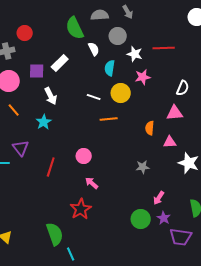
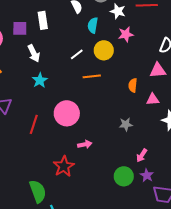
white rectangle: (60, 63) -> (43, 20), turned -54
white line: (94, 97) -> (77, 54), turned -56
cyan star: (44, 122) -> (40, 80), moved
pink circle: (84, 156) -> (67, 113), size x1.6
pink arrow: (92, 183) -> (85, 144), moved, turned 128

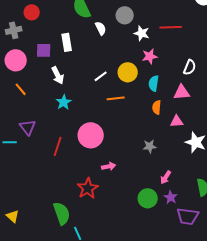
cyan semicircle: (93, 25) -> (154, 83), moved

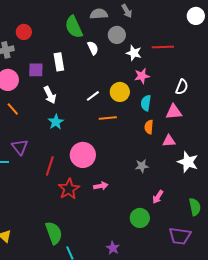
red star: (88, 188) -> (69, 189), moved
purple star: (171, 197) -> (113, 248), moved

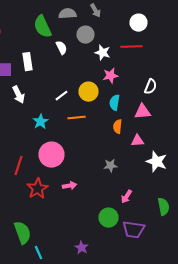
white circle: (196, 16) -> (138, 23), moved
cyan star: (56, 122) -> (40, 122), moved
purple trapezoid: (180, 236) -> (134, 230), moved

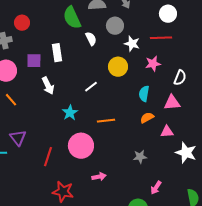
pink star: (110, 76) -> (153, 64), moved
yellow circle: (88, 92) -> (118, 67), moved
orange line: (76, 118) -> (106, 121), moved
orange semicircle: (118, 127) -> (147, 118), turned 56
red star: (38, 189) -> (63, 192), moved, turned -30

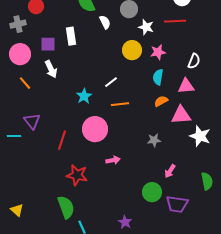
pink star: (153, 64) -> (158, 52), moved
white arrow: (48, 86) -> (51, 69), moved
white line: (91, 87) -> (111, 82), moved
pink triangle: (167, 132) -> (181, 115), size x1.5

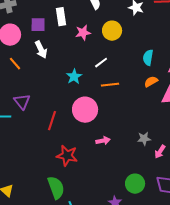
yellow circle: (132, 50) -> (112, 31), moved
pink star: (158, 52) -> (83, 33), moved
gray star: (154, 140) -> (144, 139), moved
green circle: (152, 192) -> (135, 184), moved

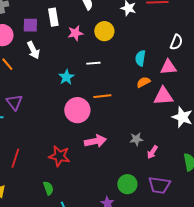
white line: (101, 63) -> (93, 63), turned 32
orange line: (110, 85) -> (102, 96), moved
red line: (52, 121) -> (15, 158), moved
pink arrow: (103, 141) -> (95, 141), size x1.5
green semicircle: (56, 188) -> (48, 188), size x0.6

